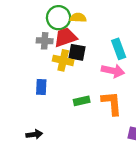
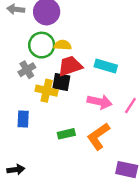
red trapezoid: (65, 37) -> (70, 66), moved
gray cross: (45, 41) -> (27, 70), turned -35
cyan rectangle: (119, 49) -> (106, 66), moved, turned -54
orange L-shape: (112, 103) -> (98, 136), turned -120

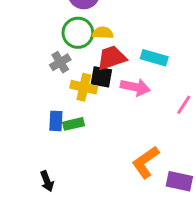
pink arrow: (100, 102) -> (135, 87), moved
green rectangle: (66, 134) -> (73, 124), moved
orange L-shape: (98, 136) -> (146, 162), moved
black arrow: (16, 170) -> (47, 181), turned 77

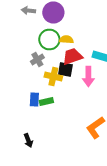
pink arrow: (135, 87) -> (88, 76), turned 78

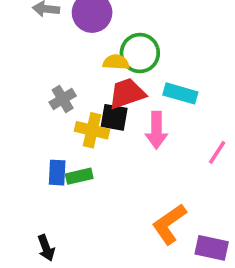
green circle: (49, 40) -> (140, 53), moved

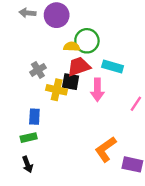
green rectangle: (79, 176) -> (29, 138), moved

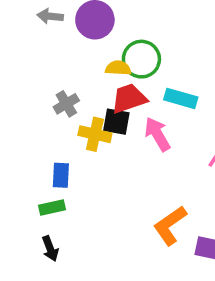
pink arrow: (97, 90) -> (157, 134), turned 150

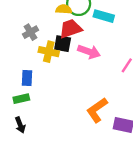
cyan rectangle: (181, 98) -> (104, 16), moved
pink arrow: (157, 134) -> (89, 52), turned 140

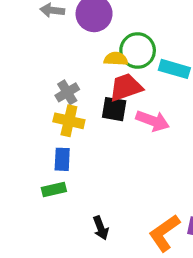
yellow cross: (49, 52) -> (69, 121), moved
orange L-shape: (97, 110) -> (164, 233), moved
black arrow: (20, 125) -> (101, 228), moved

